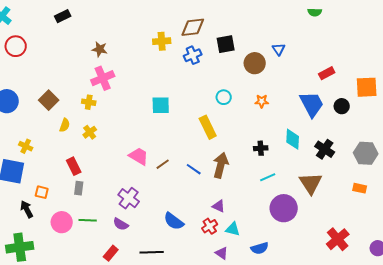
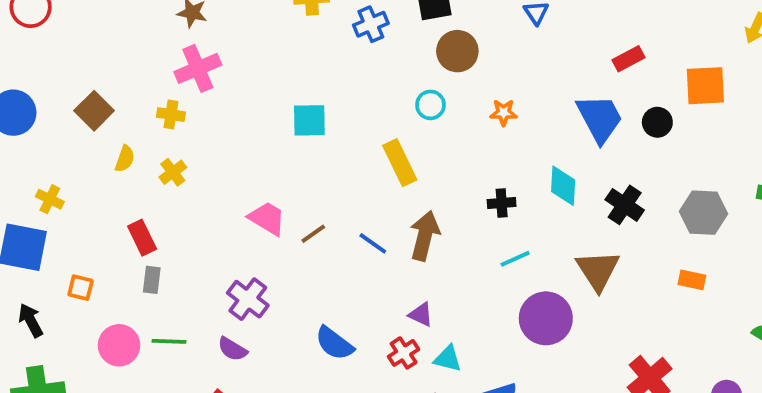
brown circle: (255, 63) -> (457, 51), moved
black arrow: (27, 209) -> (31, 320), moved

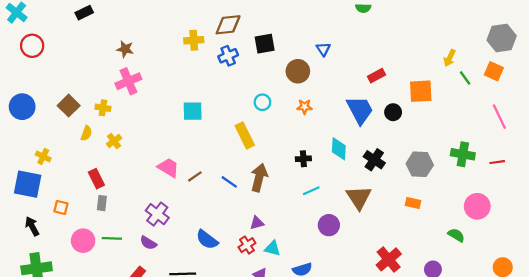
brown circle: (457, 51) -> (298, 71), moved
yellow cross: (171, 115) -> (103, 108), moved
purple triangle: (421, 315) -> (257, 223), turned -40
purple circle: (546, 318) -> (329, 225), size x0.7

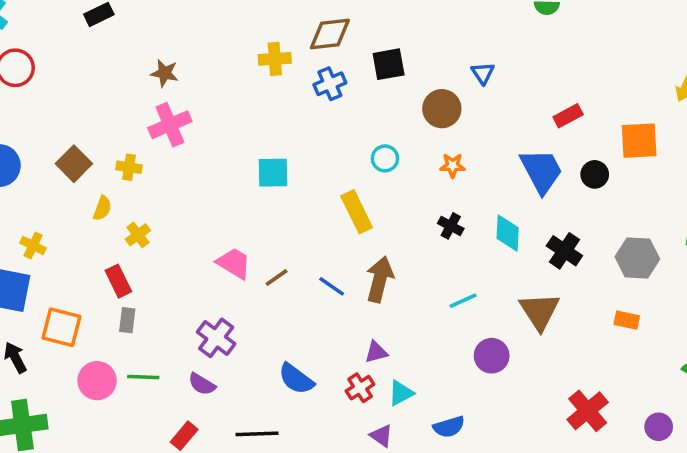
yellow cross: (114, 141) -> (138, 235), moved
black cross: (303, 159) -> (451, 226), moved, turned 32
orange square: (61, 207) -> (61, 327), size x1.6
cyan triangle: (272, 248) -> (401, 393), turned -42

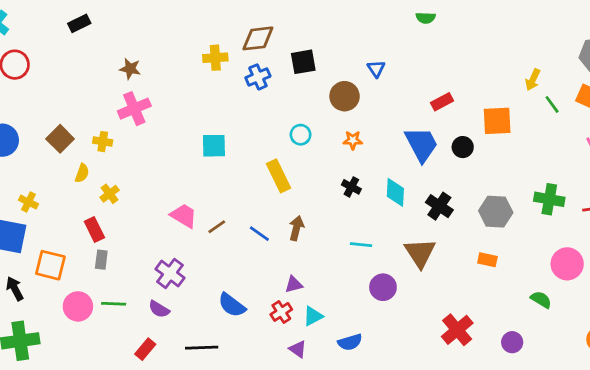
brown arrow: (380, 279) -> (296, 228), size x0.7
cyan line: (463, 301) -> (361, 245), turned 30

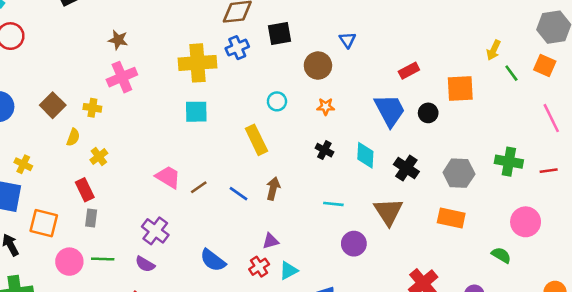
yellow cross: (215, 58) -> (198, 63), moved, size x1.6
orange rectangle: (487, 260) -> (451, 218), size x1.5

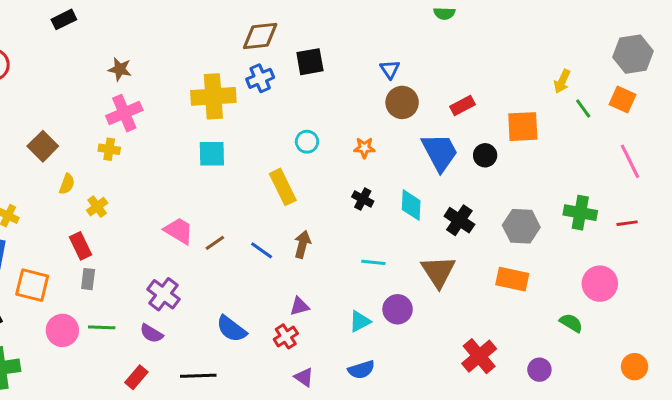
brown circle: (318, 66) -> (402, 102), moved
yellow cross: (92, 108) -> (109, 149), moved
cyan triangle: (288, 271) -> (360, 321), moved

